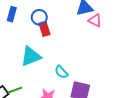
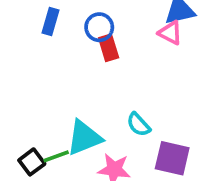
pink triangle: (95, 20) -> (170, 33), moved
cyan triangle: (31, 56) -> (84, 138), moved

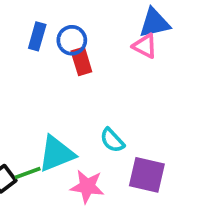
blue rectangle: (51, 22) -> (37, 36), moved

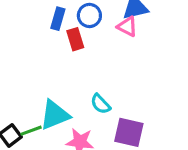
blue rectangle: (37, 36) -> (58, 19), moved
blue circle: (72, 40) -> (89, 15), moved

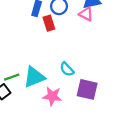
green line: (31, 131) -> (12, 77), moved

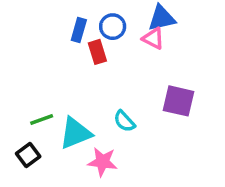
green line: (12, 77) -> (42, 120), moved
purple square: (87, 89) -> (179, 101), moved

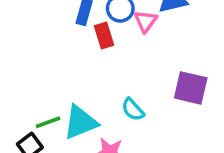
pink triangle: (153, 38) -> (146, 21), moved, turned 40
green line: (42, 120) -> (48, 122), moved

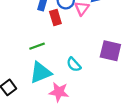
green line: (48, 122) -> (37, 46), moved

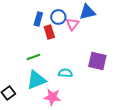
cyan semicircle: (74, 65) -> (65, 73), turned 136

